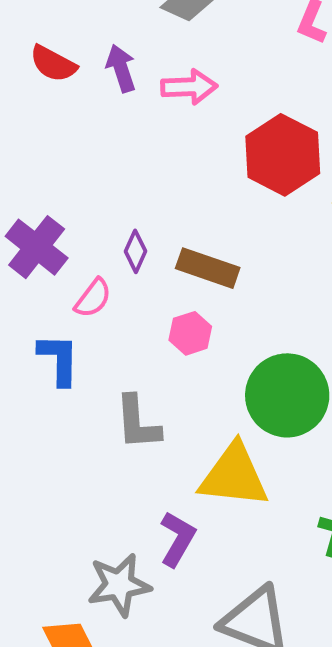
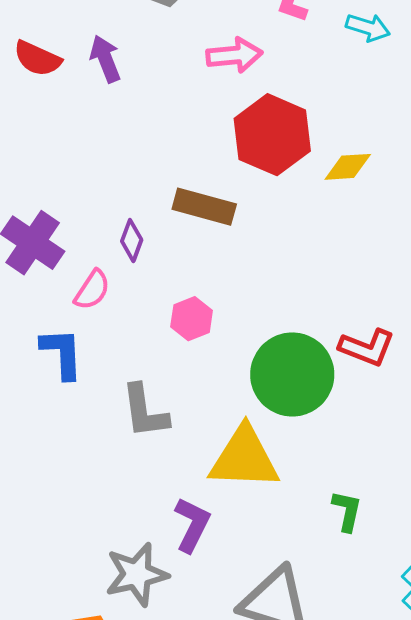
pink arrow: (189, 87) -> (234, 55), moved
brown rectangle: (208, 268) -> (204, 207), moved

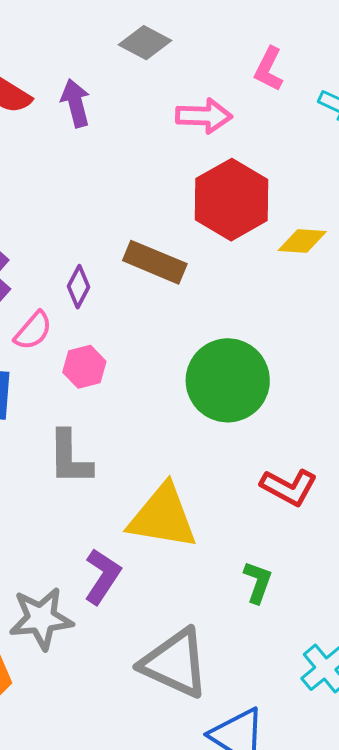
pink hexagon: (192, 319) -> (84, 367), moved
red L-shape: (367, 348) -> (289, 487), moved
green circle: (292, 374) -> (228, 380), moved

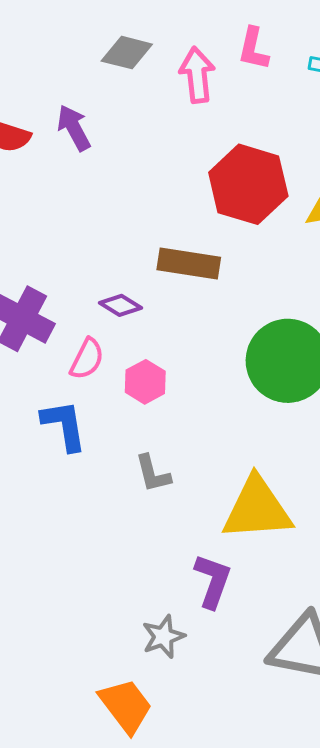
pink arrow: (204, 116) -> (197, 75), moved, turned -84
purple diamond: (79, 287) -> (120, 305), turned -72
gray L-shape: (70, 458) -> (153, 474), size x0.7
gray star: (41, 619) -> (163, 637), size x0.7

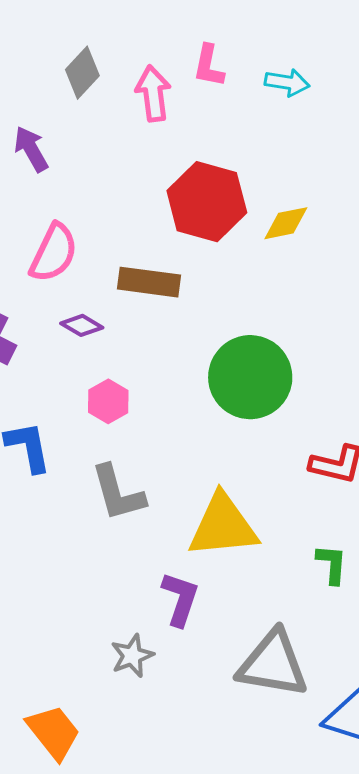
gray diamond: (127, 53) -> (82, 73), turned -60
pink semicircle: (87, 359) -> (54, 253), moved, size x1.4
gray L-shape: (153, 474) -> (118, 493), size x1.5
orange trapezoid: (126, 706) -> (54, 732), moved

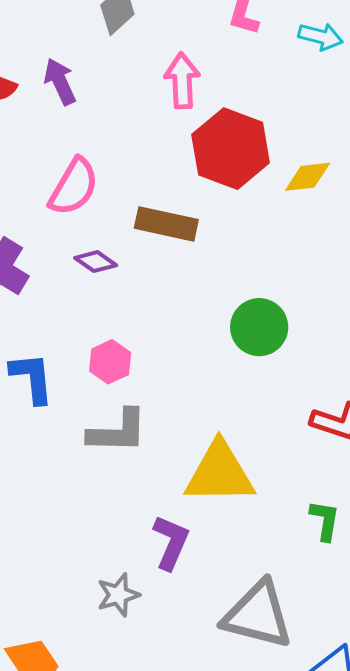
pink arrow: (153, 93) -> (182, 81), moved
green circle: (250, 377) -> (259, 327), size x0.7
pink hexagon: (108, 401) -> (110, 362), moved
gray L-shape: (118, 493) -> (118, 432), turned -78

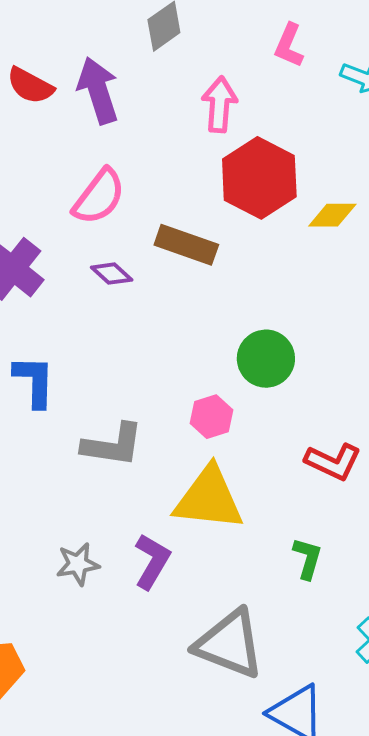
purple arrow: (60, 81) -> (98, 90), size x1.4
pink hexagon: (110, 362) -> (212, 417), moved
gray star: (118, 595) -> (78, 564), moved

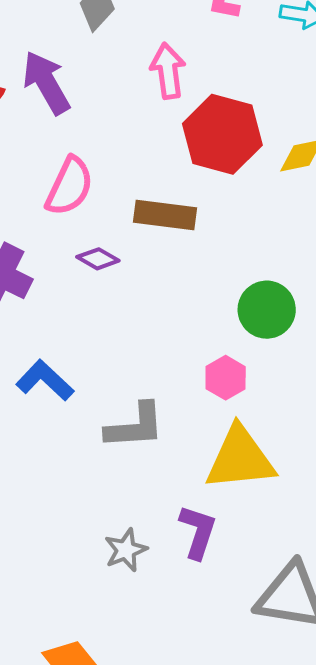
blue L-shape: (34, 381) -> (45, 380), turned -36

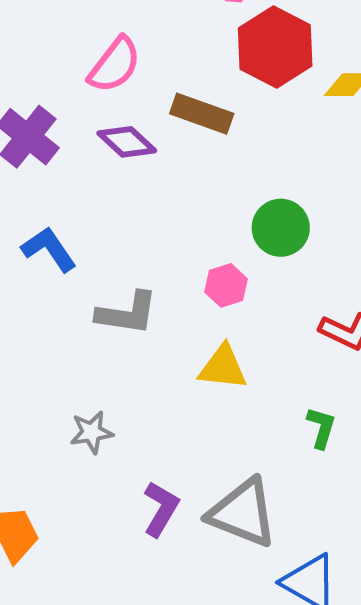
purple diamond: (98, 259) -> (127, 142), size x1.4
yellow triangle: (240, 458) -> (223, 367), size x0.7
purple L-shape: (198, 532) -> (161, 509), moved

